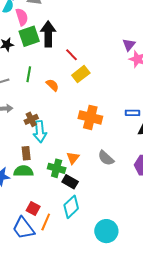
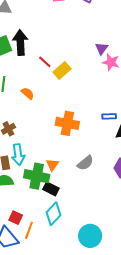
yellow rectangle: (81, 74) -> (62, 70), moved
cyan arrow: (40, 132) -> (18, 155), moved
gray semicircle: (106, 158) -> (85, 163), turned -78
green cross: (57, 168) -> (37, 176), size x1.4

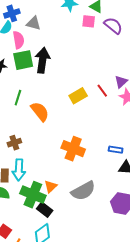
red line: (45, 62) -> (102, 91), moved
orange semicircle: (28, 93) -> (40, 112), size x1.5
gray semicircle: (85, 163) -> (83, 191), size x1.4

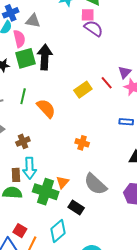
purple semicircle: (113, 26) -> (94, 28), moved
orange cross: (73, 149) -> (82, 143), size x0.6
blue rectangle: (116, 150) -> (126, 122), moved
gray semicircle: (83, 191) -> (95, 184), turned 75
black rectangle: (45, 210) -> (76, 208), moved

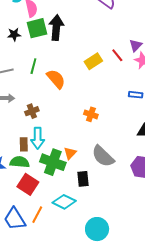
black rectangle: (76, 208) -> (83, 179), turned 49
red square: (20, 231) -> (28, 184), moved, size x1.5
cyan diamond: (58, 231) -> (64, 202), turned 65

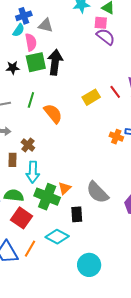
brown cross: (32, 111) -> (28, 145), turned -32
orange cross: (91, 114) -> (116, 137), moved
brown rectangle: (24, 144) -> (12, 160), moved

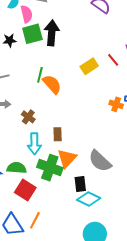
green line: (31, 100) -> (40, 75), moved
brown rectangle: (12, 160) -> (58, 134), moved
orange triangle: (65, 188) -> (67, 158), size x1.5
cyan diamond: (57, 237) -> (89, 199), moved

